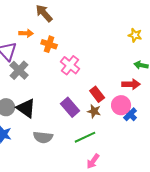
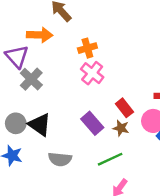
orange arrow: (26, 33) -> (40, 35), size x1.5
orange cross: (49, 44) -> (87, 48), moved, turned -35

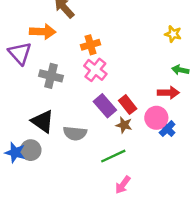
gray cross: (31, 79) -> (51, 76), moved, turned -30
gray circle: (16, 123) -> (31, 150), moved
purple rectangle: (92, 123) -> (105, 106), moved
gray semicircle: (60, 159) -> (75, 133), moved

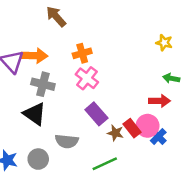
orange arrow: (43, 32) -> (35, 56), moved
red rectangle: (128, 105) -> (132, 128), moved
black triangle: (43, 121) -> (35, 114), moved
gray circle: (31, 150) -> (38, 159), moved

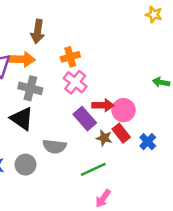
brown arrow: (56, 16) -> (38, 31), moved, turned -130
yellow star: (164, 43) -> (154, 15), moved
red arrow: (159, 101) -> (103, 105), moved
pink circle: (148, 126) -> (124, 110), moved

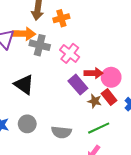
orange cross: (70, 57) -> (61, 18), moved
gray cross: (30, 88) -> (40, 45), moved
gray semicircle: (55, 146) -> (61, 132), moved
green line: (93, 169) -> (99, 128), moved

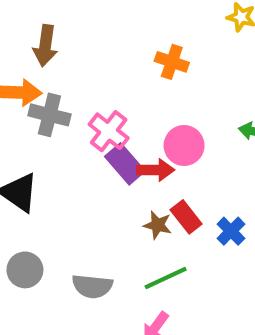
orange cross: (61, 18) -> (172, 62), moved, turned 35
pink circle: (111, 77) -> (184, 145), moved
purple rectangle: (78, 85) -> (125, 164), moved

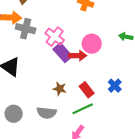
red rectangle: (186, 217) -> (87, 90), moved
brown star: (158, 225) -> (60, 89), moved
gray circle: (25, 270) -> (14, 114), moved

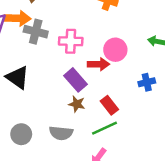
pink cross: (55, 37) -> (71, 41), turned -36
purple rectangle: (63, 53) -> (76, 80), moved
blue cross: (115, 86) -> (147, 82), moved, turned 32

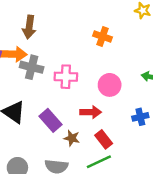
red arrow: (98, 64) -> (91, 112), moved
purple rectangle: (76, 80) -> (50, 120), moved

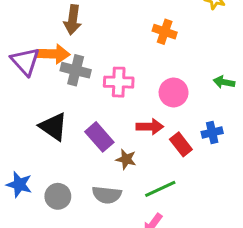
red rectangle: (104, 139) -> (181, 144), moved

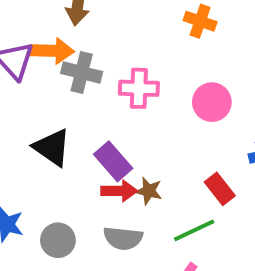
red arrow: (150, 127) -> (119, 191), moved
red rectangle: (181, 144) -> (220, 189), moved

